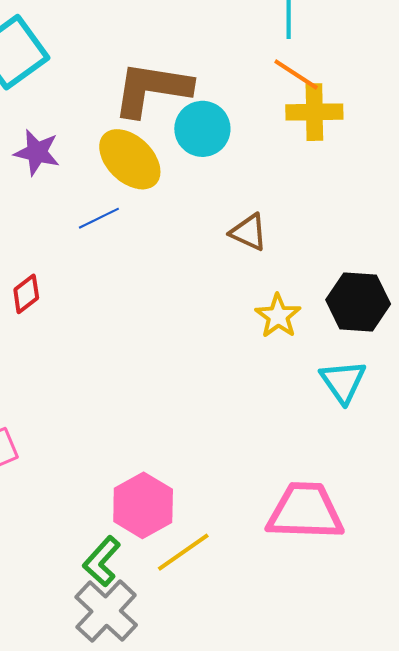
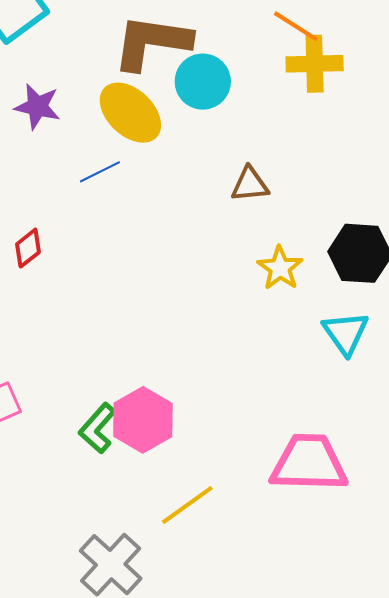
brown triangle: (249, 232) -> (250, 185), turned -30
pink hexagon: (143, 505) -> (143, 420), moved
green L-shape: (102, 561) -> (98, 428), moved

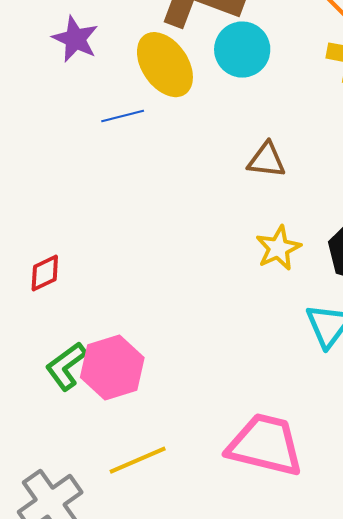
red diamond: (28, 248) -> (45, 273), moved

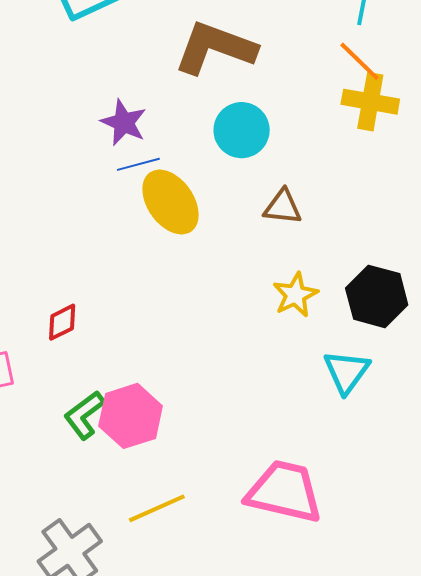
purple star: (75, 39) -> (124, 123), moved
cyan circle: (242, 50) -> (242, 130), moved
yellow ellipse: (165, 65) -> (171, 202), moved

